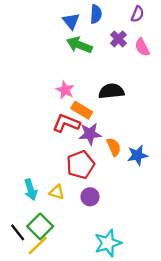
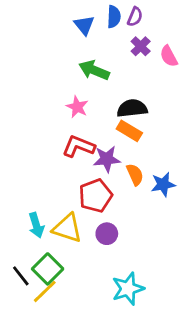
purple semicircle: (137, 14) -> (135, 17), moved
green arrow: (79, 45) -> (94, 70), moved
orange rectangle: (82, 110) -> (129, 131), moved
yellow triangle: (57, 192) -> (67, 228), size x1.6

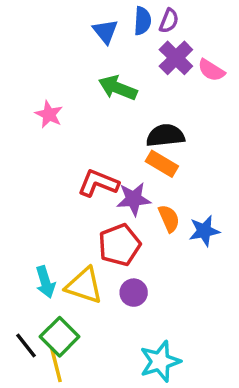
purple cross: (141, 46) -> (176, 58), size x1.4
pink semicircle: (169, 56) -> (211, 70), turned -30
pink star: (77, 107) -> (49, 114), moved
yellow line: (45, 291) -> (56, 365), turned -60

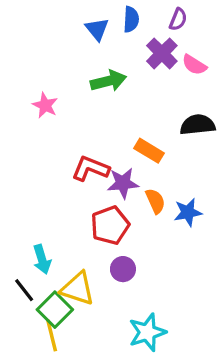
purple semicircle: (169, 21) -> (178, 19), moved
green arrow: (118, 88) -> (108, 81), turned 144
black semicircle: (165, 136) -> (198, 125), moved
yellow triangle: (84, 286) -> (78, 289), moved
black line: (26, 346) -> (24, 290), moved

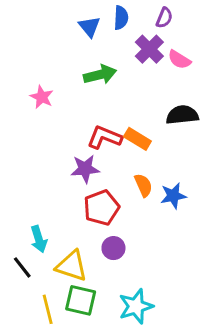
red L-shape: (91, 169) -> (104, 137), moved
purple star: (123, 183) -> (85, 169), moved
green square: (55, 310) -> (81, 300), moved, turned -32

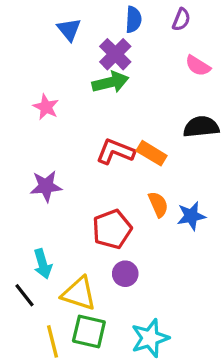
blue triangle: (90, 27) -> (69, 29), moved
purple cross: (149, 49) -> (115, 54), moved
purple star: (85, 169) -> (46, 186), moved

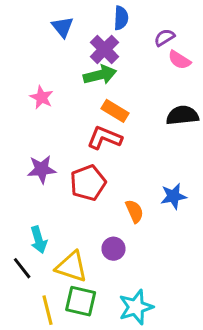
purple semicircle: (181, 19) -> (164, 37), moved, turned -144
orange rectangle: (152, 153) -> (115, 111), moved
orange semicircle: (158, 204) -> (134, 211), moved
red pentagon: (112, 229) -> (88, 183), moved

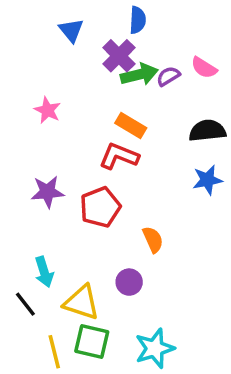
purple semicircle: (164, 37) -> (168, 76), moved
green arrow: (100, 75) -> (139, 74), moved
blue star: (173, 196) -> (207, 180), moved

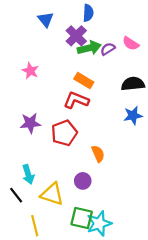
green square: (92, 342) -> (82, 218), moved

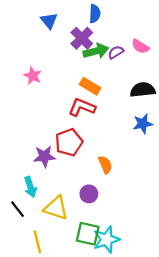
purple star: (30, 123) -> (44, 156), moved

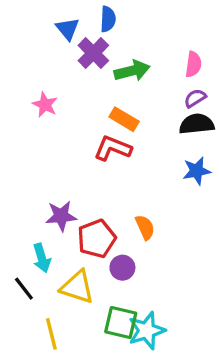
blue semicircle: (95, 14) -> (108, 19), moved
purple cross: (82, 38) -> (93, 53), moved
pink semicircle: (140, 46) -> (193, 64), turned -114
purple semicircle: (116, 52) -> (195, 98), moved
red pentagon: (69, 142) -> (97, 239), moved

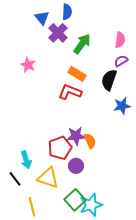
green arrow: (132, 71) -> (82, 44), turned -40
black semicircle: (197, 124) -> (109, 80), moved, turned -65
purple star: (61, 216) -> (76, 136), moved
green square: (121, 323) -> (75, 200), turned 35

